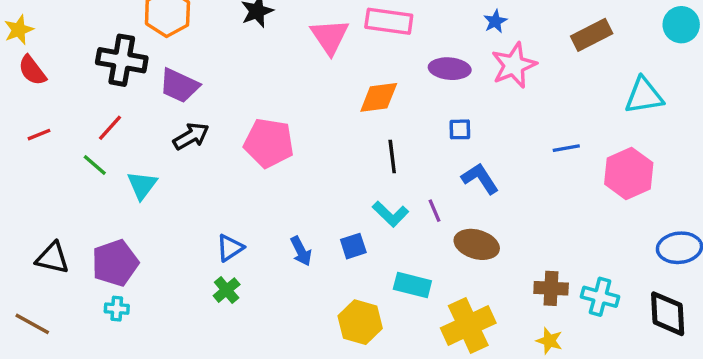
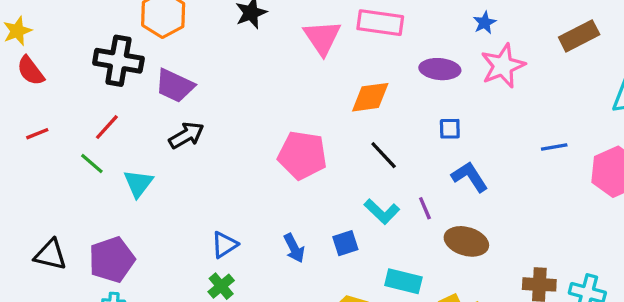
pink pentagon: (269, 143) -> (302, 155), moved
black line: (392, 157) -> (384, 155), turned -36

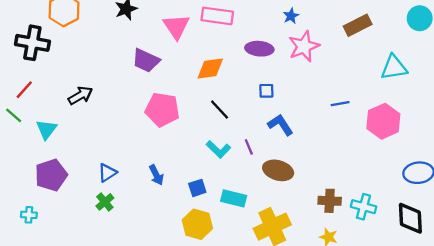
purple trapezoid: (175, 86) -> (146, 60), moved
blue square: (345, 243) -> (197, 188), moved
purple pentagon: (112, 260) -> (51, 175), moved

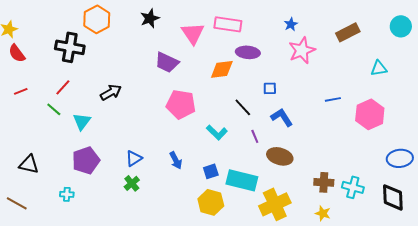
purple ellipse: (259, 49) -> (248, 52), moved
cyan triangle: (394, 67) -> (379, 68), size x0.7
black line: (220, 110) -> (243, 107), moved
cyan L-shape: (218, 149) -> (217, 132), moved
cyan rectangle: (234, 198) -> (242, 180), size x1.4

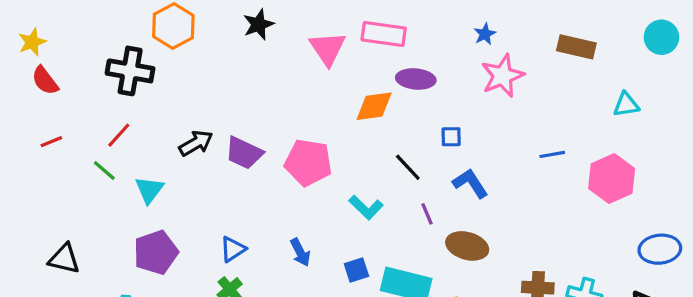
brown rectangle: (348, 32) -> (576, 47), turned 40
purple trapezoid: (167, 62) -> (244, 153), moved

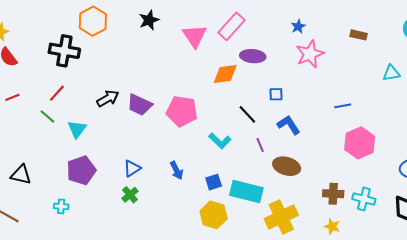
pink rectangle: (384, 34) -> (232, 26), turned -56
brown rectangle: (576, 47) -> (359, 35), size x0.7
pink hexagon: (612, 179) -> (360, 143), moved

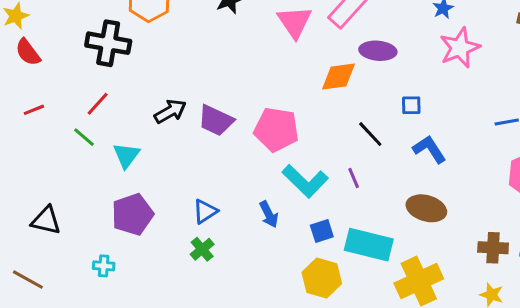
cyan L-shape: (220, 141) -> (305, 181), moved, size x1.4
purple line: (260, 145) -> (354, 178), moved

